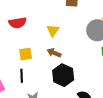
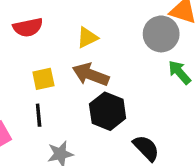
yellow triangle: (53, 30) -> (87, 38), turned 32
brown arrow: (54, 53) -> (91, 75), size x1.5

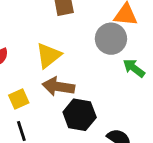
yellow triangle: (87, 38) -> (48, 56), size x1.4

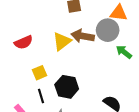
brown arrow: (58, 87) -> (83, 36), moved
black hexagon: (80, 115) -> (67, 87), moved

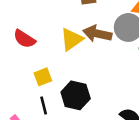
red semicircle: (24, 42) -> (24, 39), turned 54

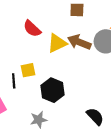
red semicircle: (24, 39) -> (32, 29), moved
black line: (44, 106) -> (14, 81), moved

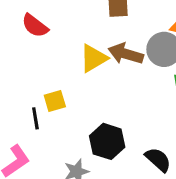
red semicircle: (32, 29) -> (35, 26), moved
black hexagon: (52, 90) -> (107, 141), moved

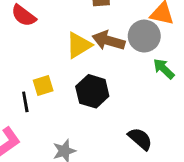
black hexagon: (107, 141) -> (92, 91), moved

